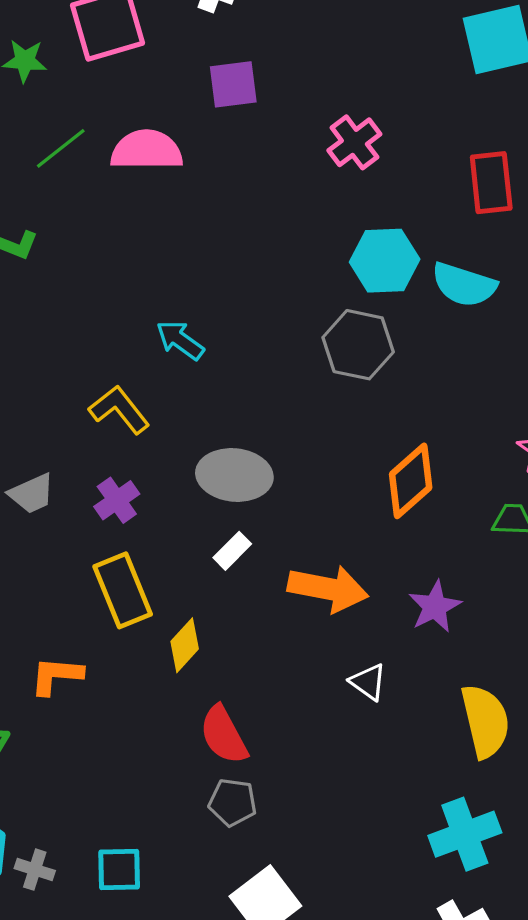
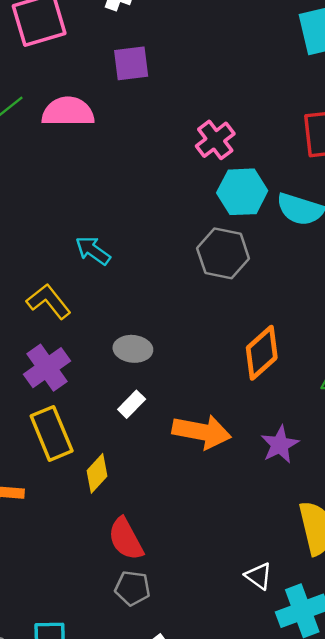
pink cross: (354, 142) -> (215, 140), moved
gray ellipse: (234, 475) -> (133, 349), size x0.7
purple cross: (117, 500) -> (47, 368), size x1.4
white triangle: (368, 682) -> (259, 576), moved

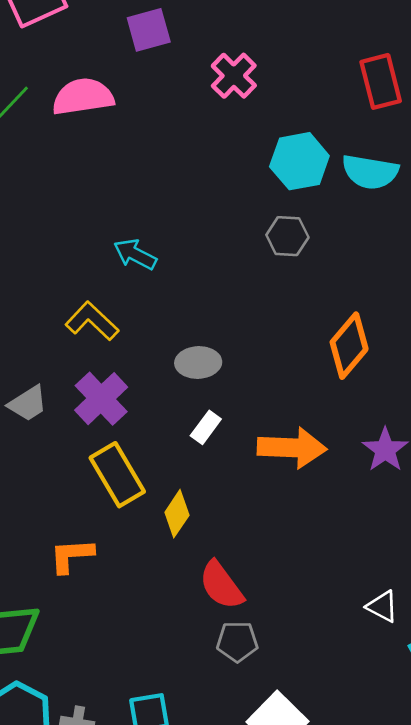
pink cross: (215, 140) -> (234, 76), moved
gray hexagon: (223, 253) -> (287, 236), size x0.7

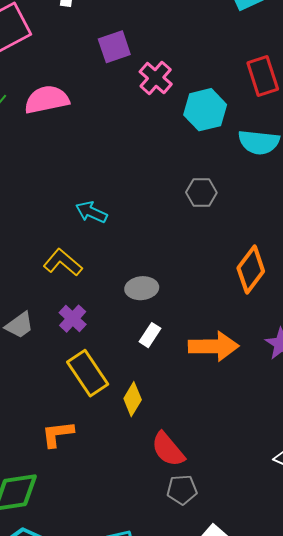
purple square: (149, 30) -> (114, 47), moved
cyan hexagon: (299, 161) -> (205, 110), moved
purple cross: (101, 399) -> (73, 319), size x0.7

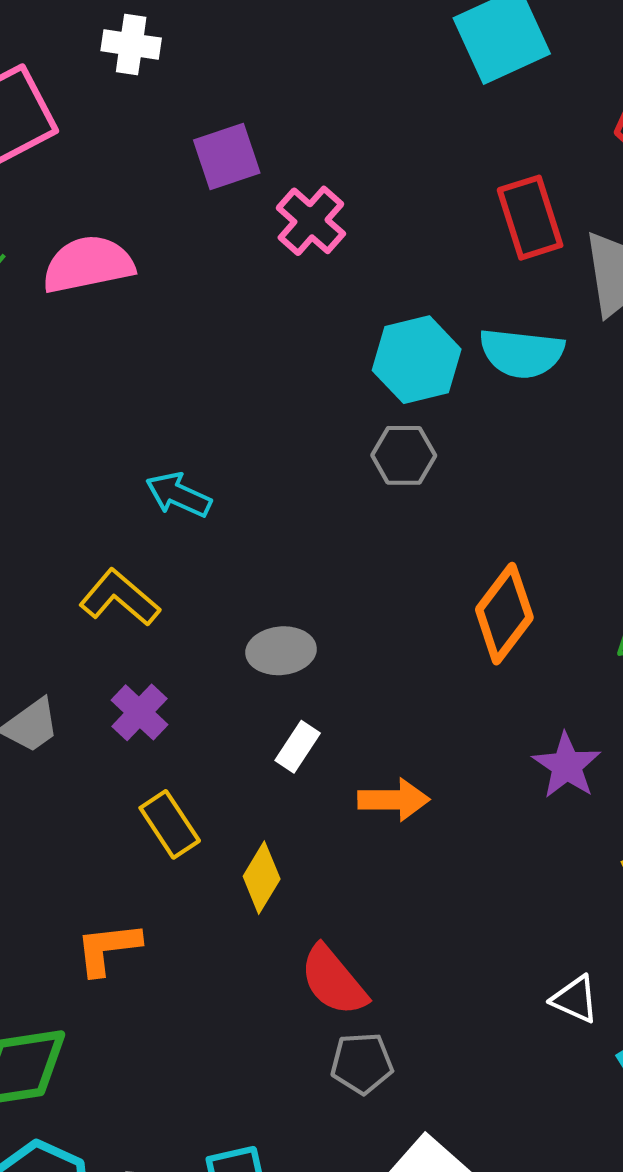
cyan hexagon: (205, 110) -> (417, 360), moved
orange arrow: (214, 346) -> (394, 800), moved, size x0.7
yellow rectangle: (88, 373) -> (170, 824), size x0.7

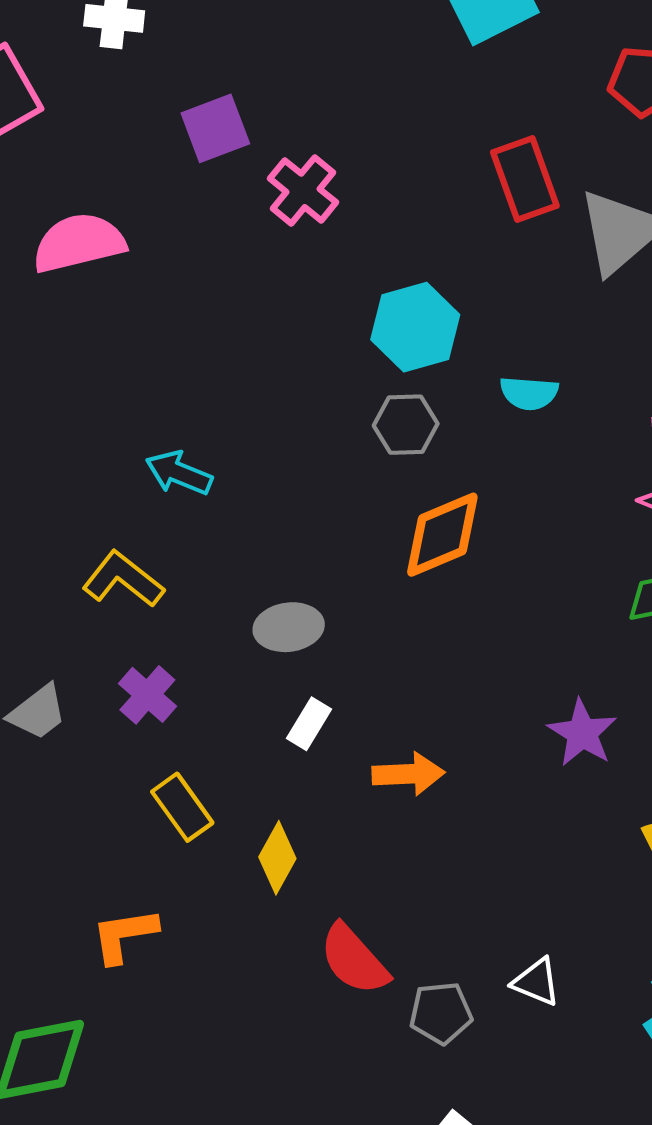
cyan semicircle: (522, 353) -> (529, 393), moved, size x0.7
orange diamond: (504, 614) -> (442, 535), moved, turned 32
white triangle: (575, 999) -> (536, 982), moved
gray pentagon: (362, 1063) -> (441, 1013), moved

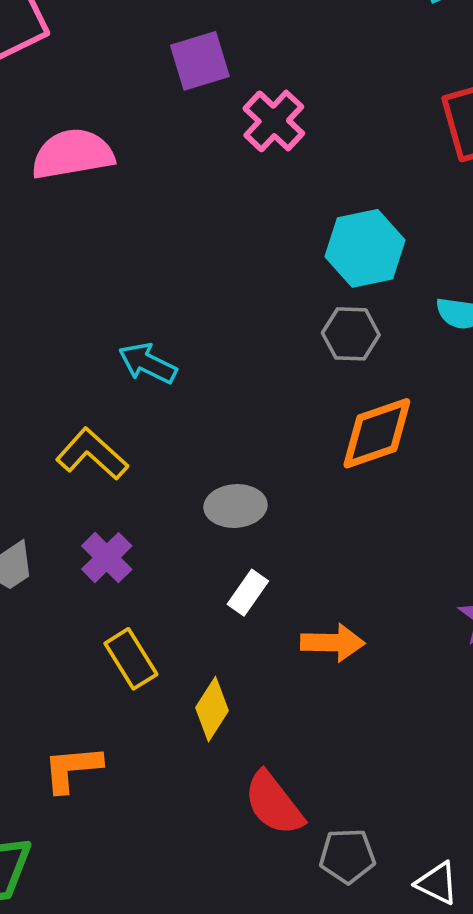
white triangle: (536, 982) -> (437, 883), moved

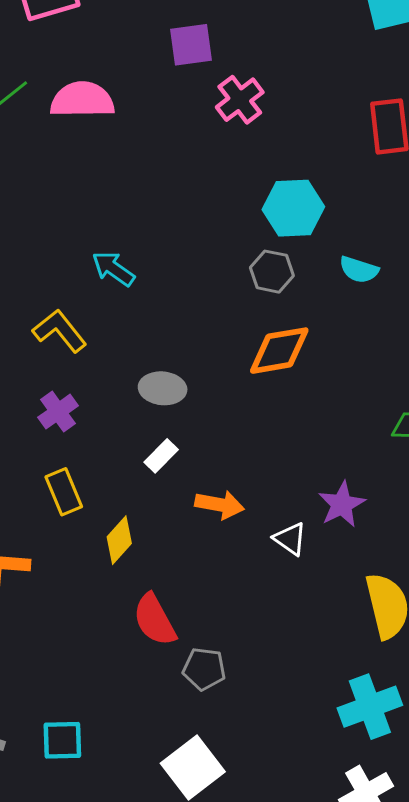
white triangle: (437, 883) -> (290, 539), moved

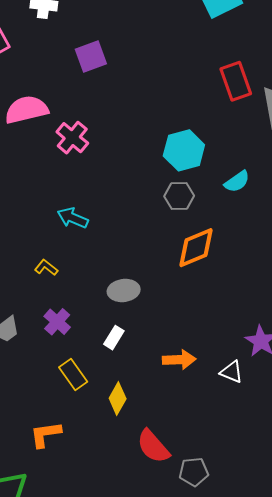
pink cross: (240, 100) -> (72, 138), moved
cyan semicircle: (359, 270) -> (237, 182), turned -40
yellow L-shape: (60, 331) -> (46, 268), size x0.6
white rectangle: (161, 456) -> (114, 338), moved

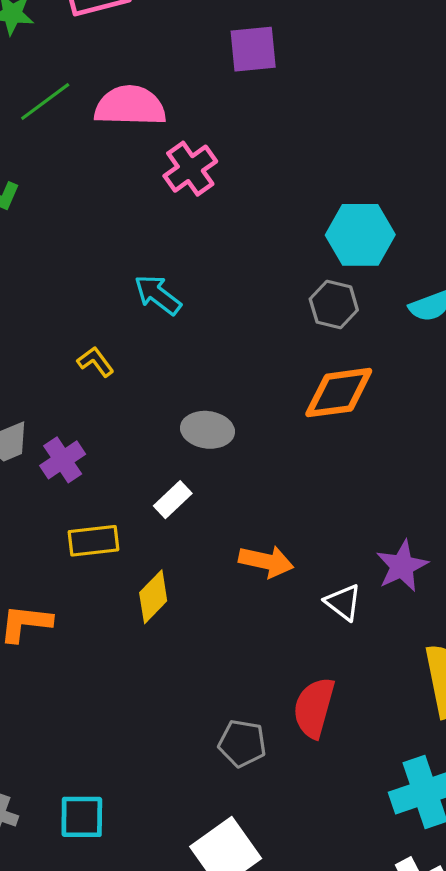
purple cross: (57, 322) -> (63, 460), moved
yellow rectangle: (73, 375) -> (93, 541), turned -76
red semicircle: (153, 446) -> (314, 708), moved, turned 42

